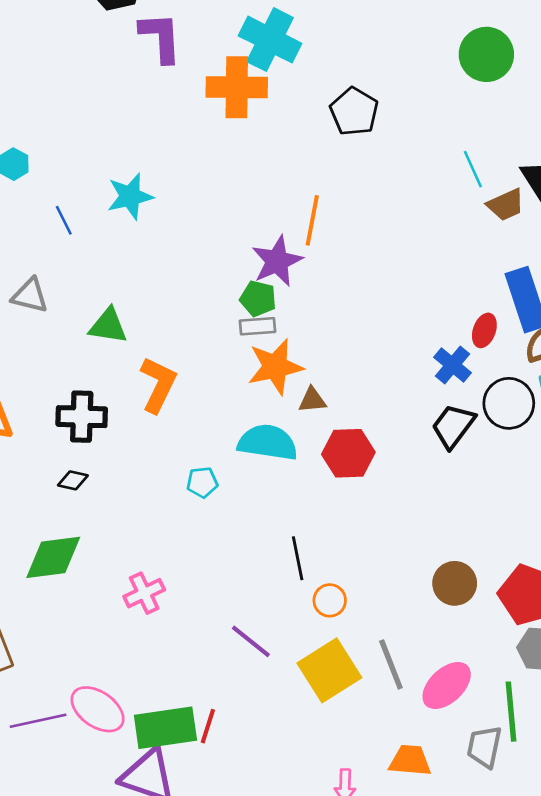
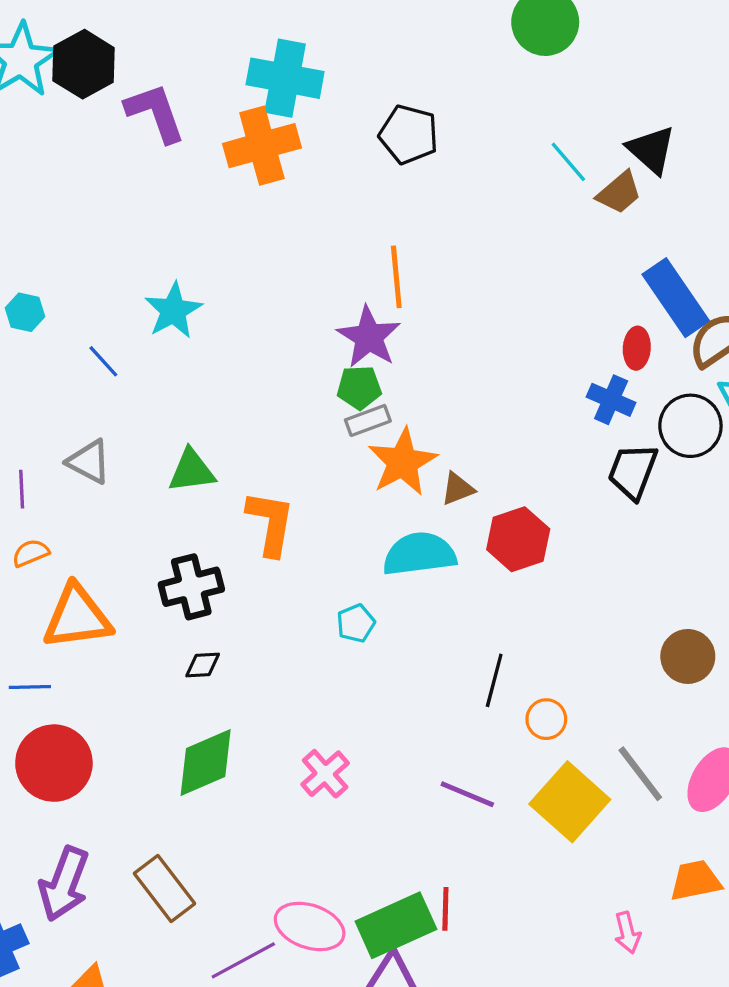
gray triangle: (30, 296) -> (89, 462), turned 30
black line: (298, 558) -> (494, 680), turned 42

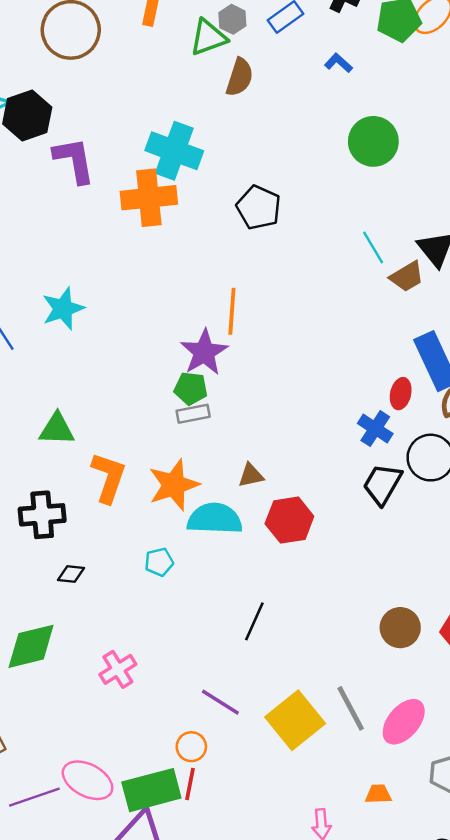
orange star: (403, 462) -> (174, 485), moved
black diamond: (203, 665) -> (71, 574), moved
orange circle: (546, 719) -> (191, 747), moved
orange trapezoid: (696, 881) -> (378, 794), size x0.7

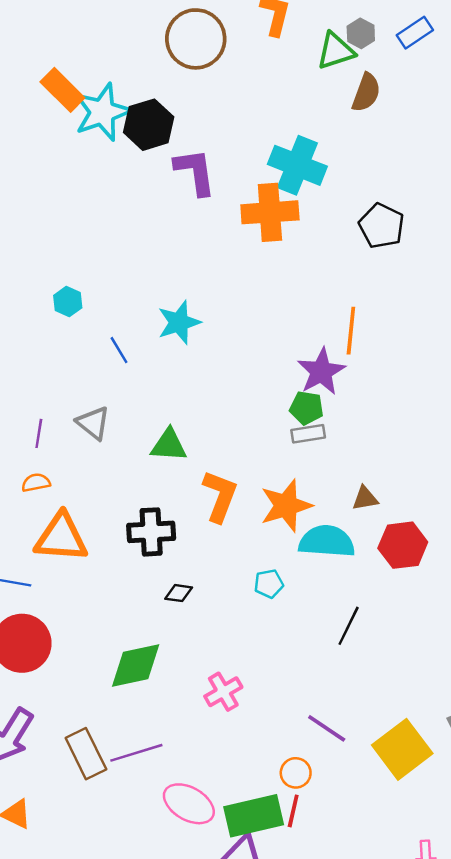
black line: (254, 621) -> (349, 626), moved
purple line: (34, 797) -> (136, 753), moved

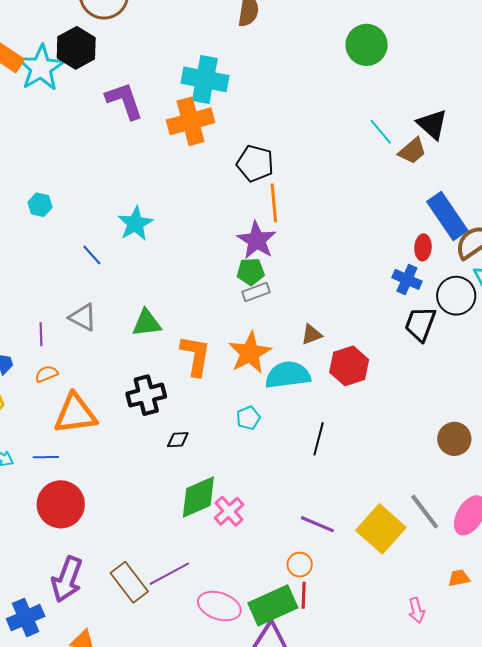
black hexagon: (149, 125) -> (76, 48), moved
black pentagon: (381, 226) -> (255, 163), moved
cyan hexagon: (68, 302) -> (40, 205), moved
green diamond: (136, 665) -> (198, 497), moved

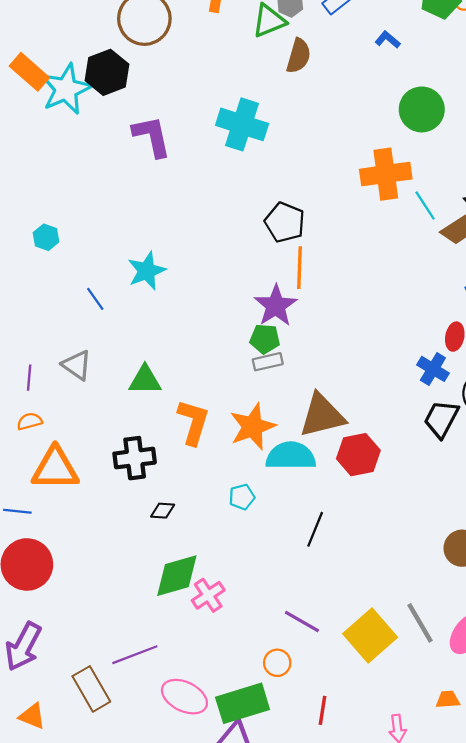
orange cross: (191, 121) -> (386, 174), moved
brown triangle: (312, 335) -> (322, 415), size x2.0
brown rectangle: (129, 582) -> (91, 689), moved
red line: (304, 595) -> (323, 710), moved

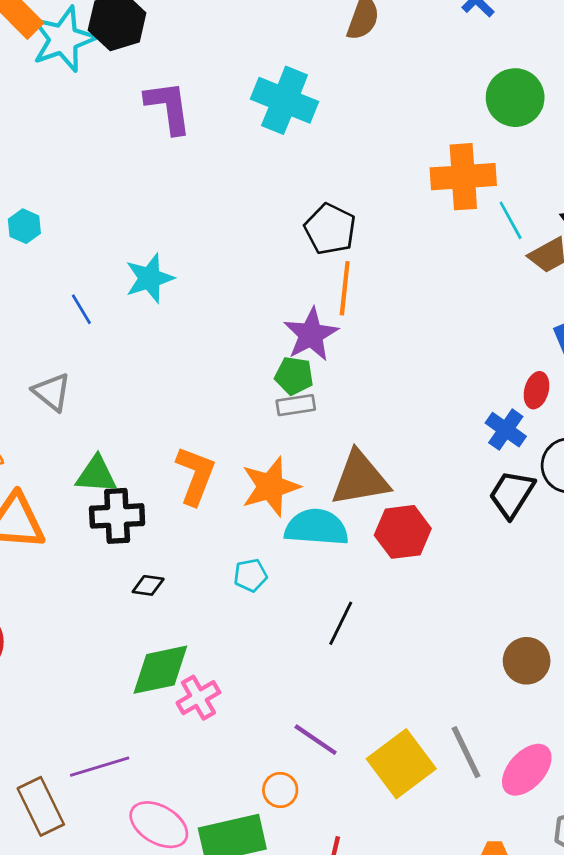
green triangle: (145, 380) -> (96, 475), moved

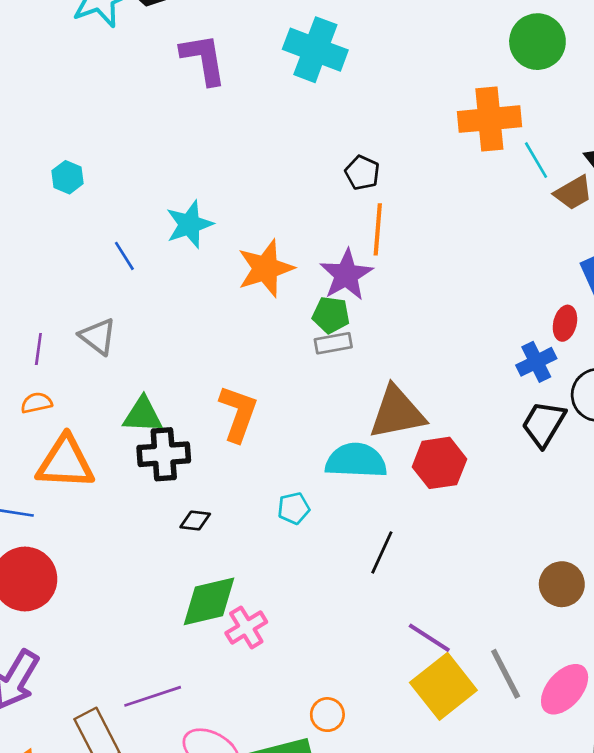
black pentagon: (330, 229) -> (362, 173), size x0.7
blue cross: (506, 430) -> (536, 362), turned 30
orange star: (270, 487) -> (266, 268), moved
purple line: (316, 740) -> (429, 638), moved

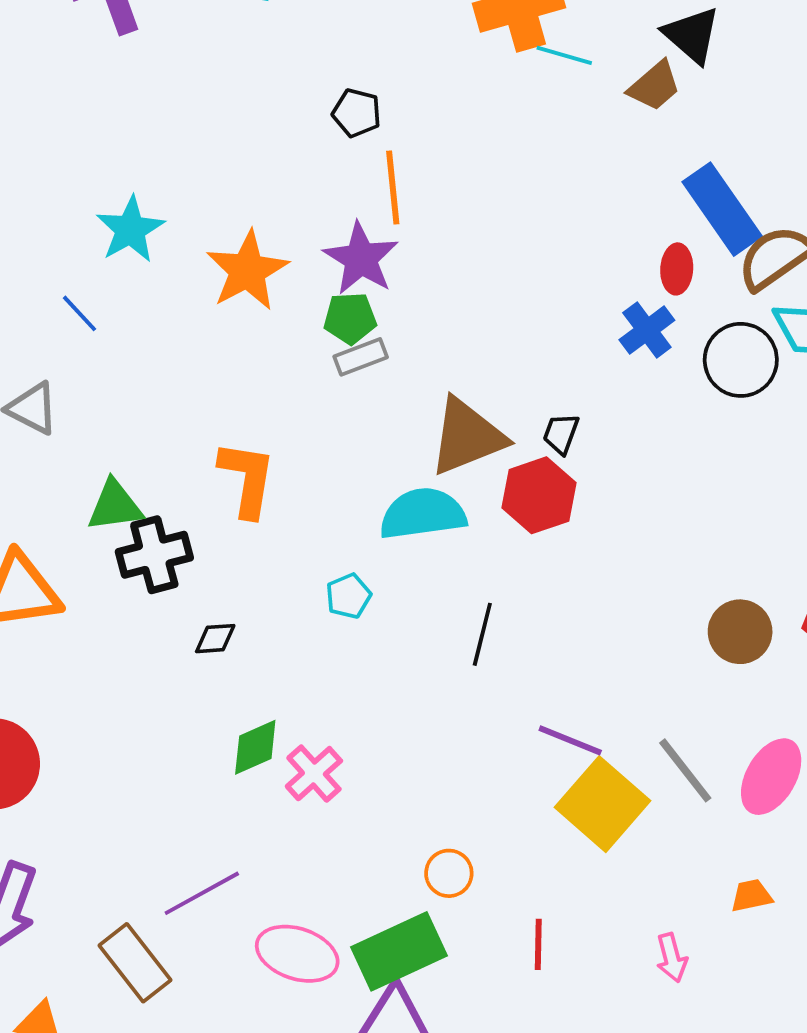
cyan line: (536, 160) -> (564, 55), moved, turned -33
blue line: (124, 256) -> (79, 313), moved
black trapezoid: (544, 424) -> (561, 434), moved, size x0.6
green diamond: (209, 601) -> (255, 747), size x0.7

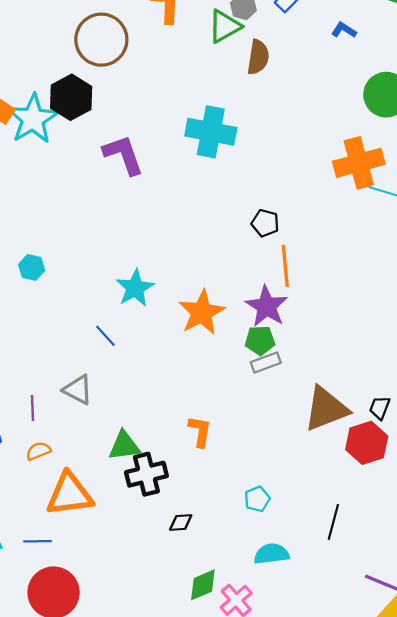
orange L-shape: (247, 479) -> (200, 431), size x0.7
cyan semicircle: (423, 514) -> (271, 554), moved, size x0.7

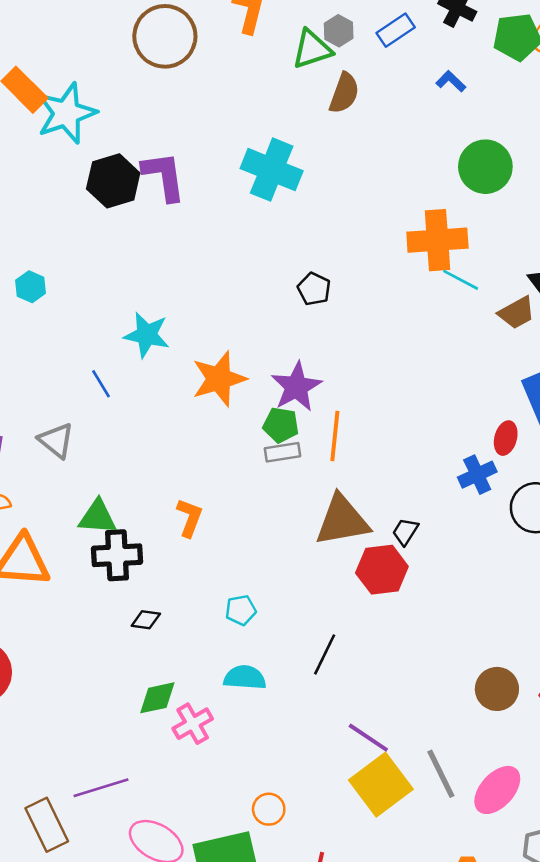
black hexagon: (71, 97) -> (113, 181), moved
orange line: (285, 266) -> (335, 436), moved
cyan star: (135, 288) -> (147, 335), turned 30

